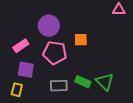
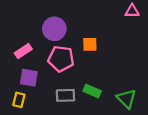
green triangle: (105, 82) -> (126, 99), moved

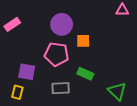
purple circle: (54, 29) -> (62, 24), moved
pink rectangle: (23, 51) -> (12, 24), moved
green rectangle: (92, 91) -> (85, 74), moved

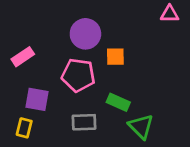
pink rectangle: (12, 24) -> (23, 57), moved
green triangle: (117, 91) -> (141, 126), moved

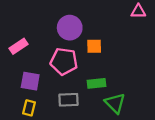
green rectangle: (118, 102) -> (96, 83), turned -30
yellow rectangle: (24, 128) -> (29, 108), moved

